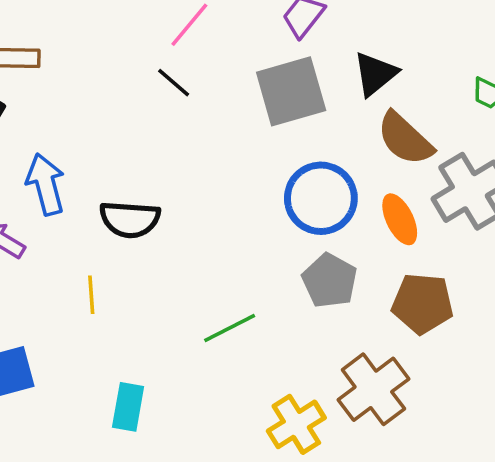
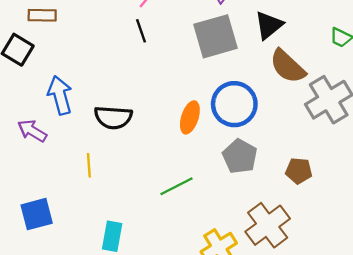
black line: (174, 83) -> (141, 31), turned 30
orange ellipse: (400, 219) -> (190, 117), moved, turned 44
brown pentagon: (422, 303) -> (299, 171), size x0.7

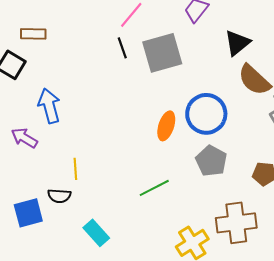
gray square: (215, 36) -> (162, 53), moved
black semicircle: (113, 117) -> (59, 196), moved, size x0.7
brown cross: (268, 225) -> (236, 223), turned 30
cyan rectangle: (112, 236) -> (96, 233), turned -52

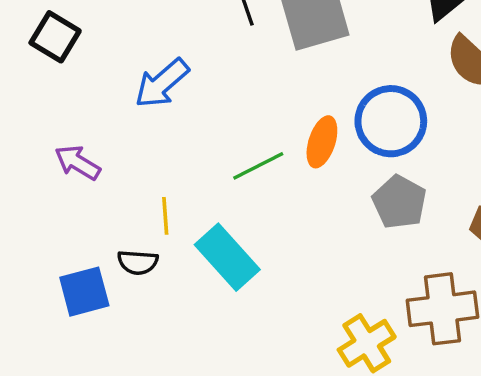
blue arrow: (49, 106) -> (162, 83), moved, turned -116
green line: (154, 188) -> (258, 166), moved
cyan rectangle: (96, 233) -> (227, 257), moved, size x1.4

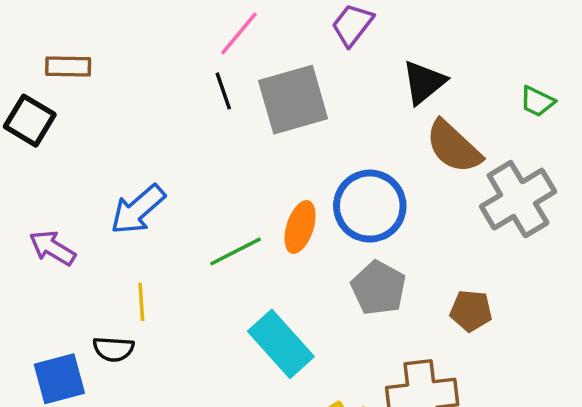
blue arrow: (162, 83) -> (138, 210), moved
cyan rectangle: (227, 257) -> (281, 344), moved

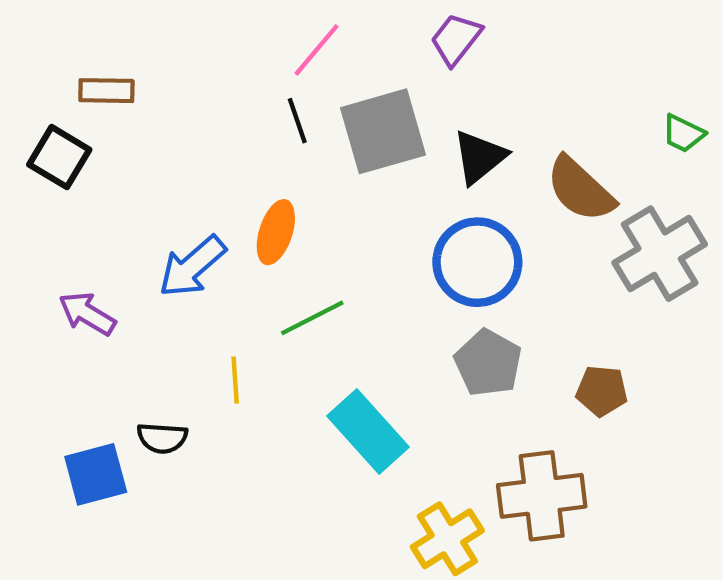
black triangle: (424, 82) -> (480, 157), moved
orange ellipse: (300, 227) -> (276, 232), moved
yellow line: (141, 302) -> (235, 380), moved

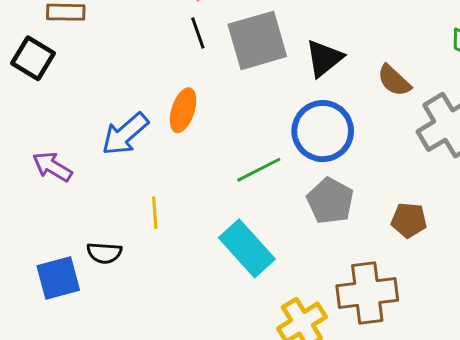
brown semicircle: (580, 189) -> (394, 81), size x0.7
green line: (312, 318) -> (259, 170), moved

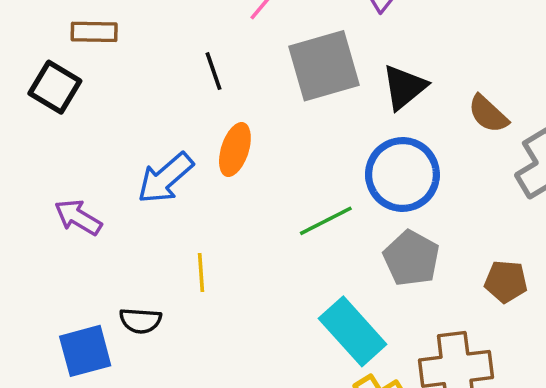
black line: (198, 33) -> (214, 71), moved
cyan rectangle: (247, 248) -> (353, 331), moved

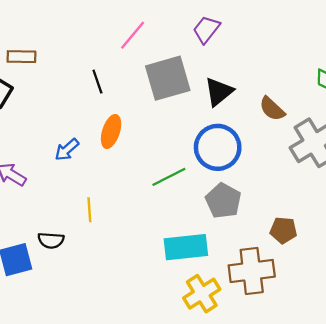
blue arrow: (165, 178) -> (67, 150), size x0.7
brown pentagon: (506, 281) -> (283, 230), moved
cyan rectangle: (353, 331) -> (186, 247), turned -54

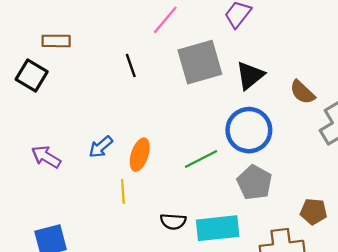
orange ellipse: (111, 131) -> (140, 155), moved
blue arrow: (67, 150) -> (101, 147), moved
black semicircle: (51, 240) -> (173, 221), moved

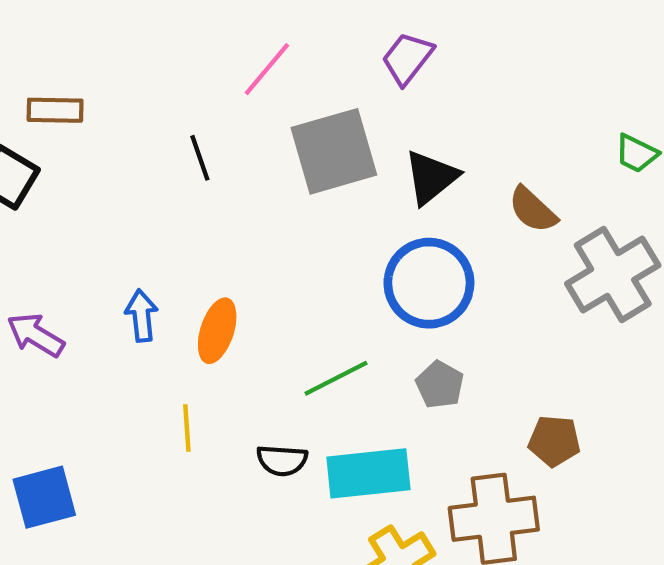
blue arrow: (101, 147) -> (141, 316), turned 125
green line: (201, 159) -> (336, 378), moved
gray pentagon: (254, 182) -> (440, 385), size x0.7
yellow line: (123, 191) -> (187, 428), moved

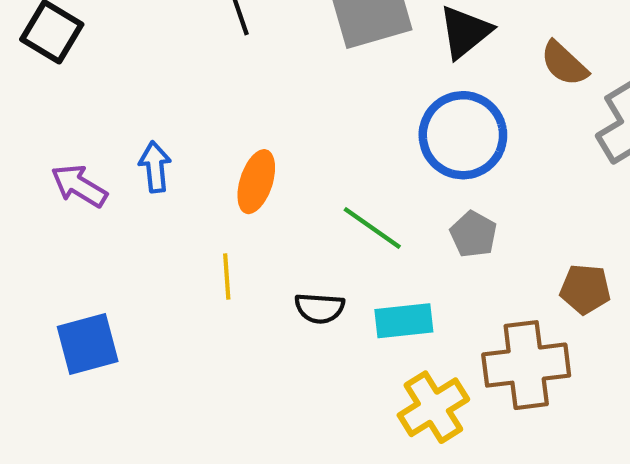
blue arrow: (141, 316) -> (155, 167), moved
green line: (336, 378) -> (372, 228), turned 62
cyan rectangle: (368, 473) -> (404, 321), size x0.7

